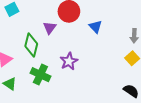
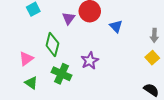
purple triangle: (50, 28) -> (69, 18), moved

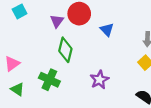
green diamond: (52, 44) -> (65, 50), moved
purple star: (90, 61) -> (99, 80), moved

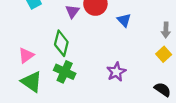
green diamond: (65, 50) -> (61, 43), moved
green triangle: (17, 89) -> (32, 82), size x1.5

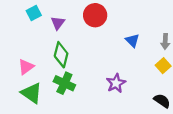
purple triangle: (72, 11) -> (58, 23), moved
blue triangle: (124, 20) -> (132, 40), moved

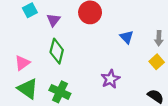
green cross: (64, 83) -> (60, 92), moved

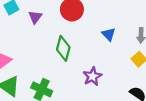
green diamond: (57, 51) -> (63, 48), moved

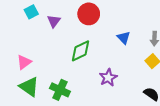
green diamond: (63, 48) -> (80, 51), turned 50

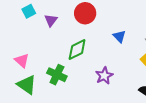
pink triangle: (24, 62) -> (22, 61), turned -42
green cross: (60, 90) -> (57, 75), moved

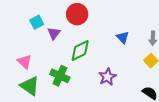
cyan square: (29, 11) -> (37, 22), moved
red circle: (85, 13) -> (77, 14), moved
purple triangle: (51, 20) -> (54, 33), moved

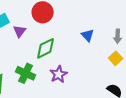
purple star: (107, 77) -> (59, 74), moved

